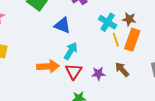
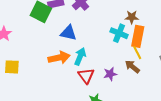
cyan cross: (108, 22) -> (119, 33), moved
yellow line: (116, 40) -> (137, 53), moved
orange arrow: (48, 66) -> (59, 58), moved

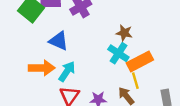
brown star: (132, 17) -> (124, 33), moved
orange rectangle: (138, 36) -> (140, 61), turned 40

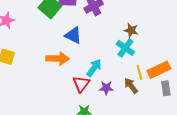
orange rectangle: (140, 61) -> (159, 70), moved
cyan arrow: (67, 71) -> (94, 68), moved

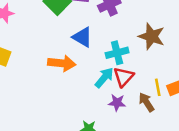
brown star: (131, 30) -> (152, 36), size x1.5
cyan cross: (125, 48) -> (117, 53), moved, turned 36
red triangle: (81, 84) -> (124, 77), moved

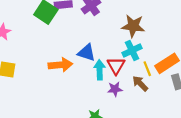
blue triangle: (82, 37) -> (87, 53), moved
cyan cross: (117, 53) -> (132, 50), moved
cyan arrow: (104, 78) -> (100, 70), turned -30

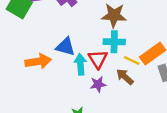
cyan cross: (132, 50) -> (114, 42), turned 30
yellow line: (147, 69) -> (132, 60), turned -40

